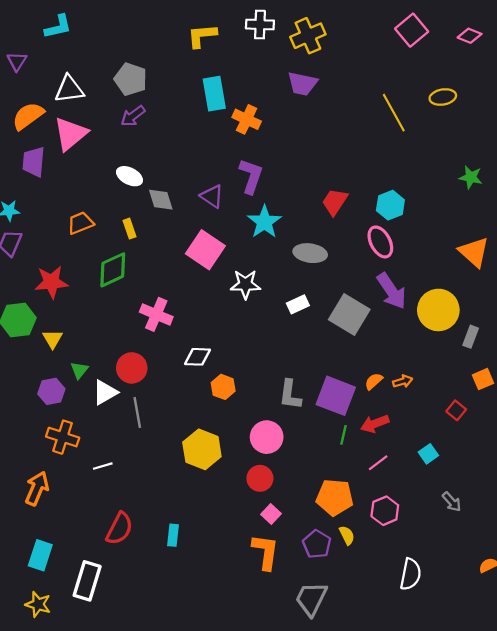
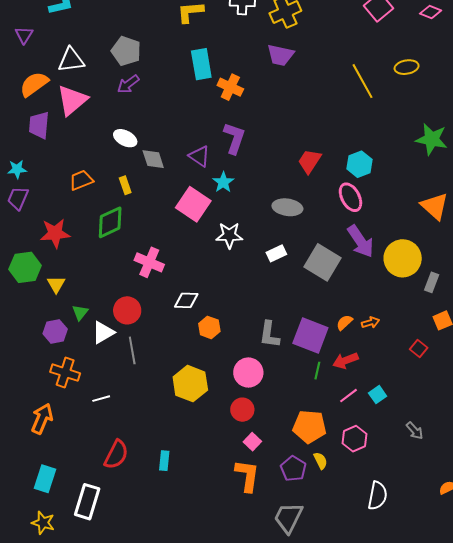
green star: (471, 177) -> (432, 139), size x1.5
cyan star: (264, 222) -> (223, 182), moved, size x0.7
cyan square: (428, 454) -> (378, 395), moved

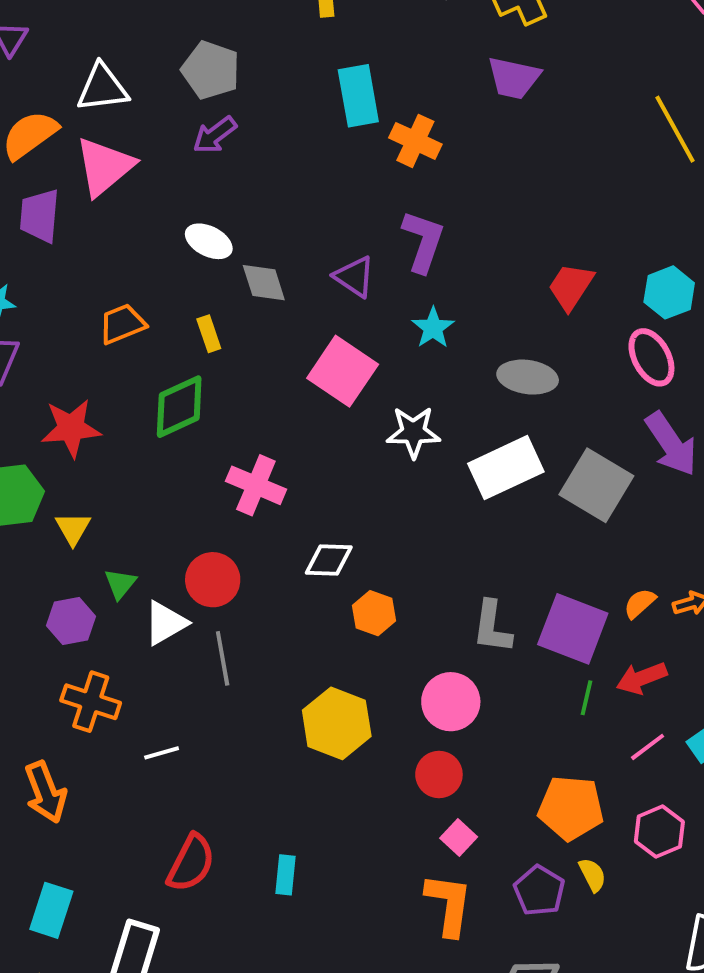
cyan star: (223, 182) -> (433, 328), moved
white rectangle: (276, 253) -> (506, 468), size x1.8
orange arrow: (42, 419) -> (45, 792), turned 136

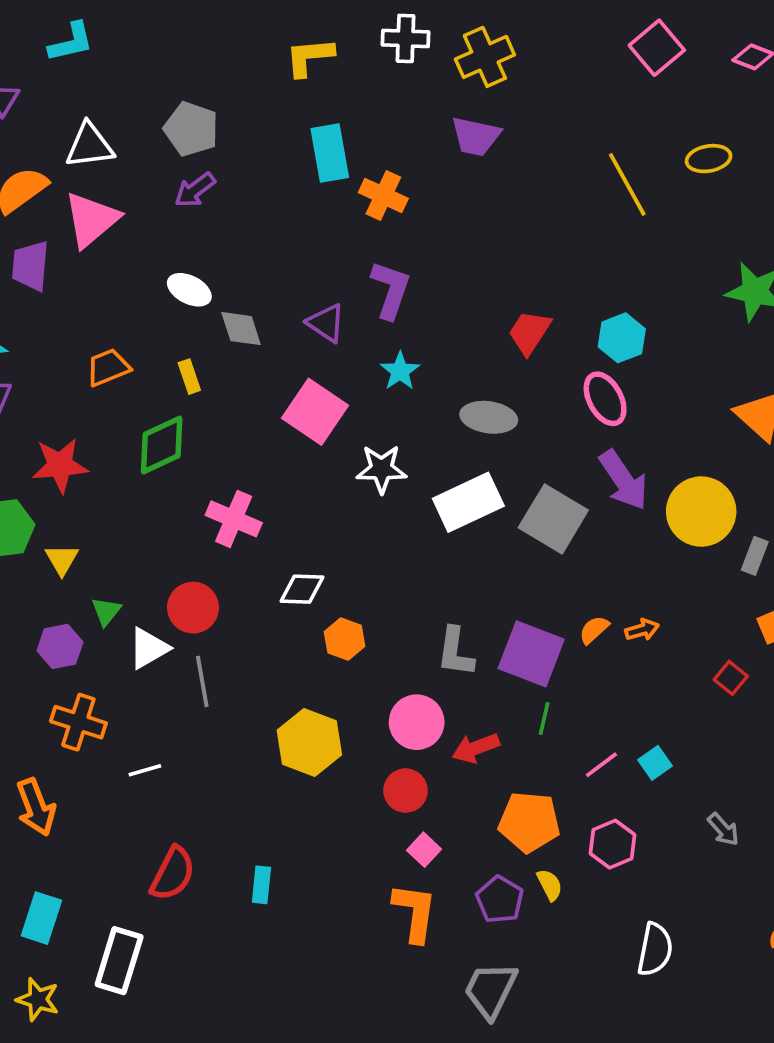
red arrow: (642, 678) -> (476, 748), moved

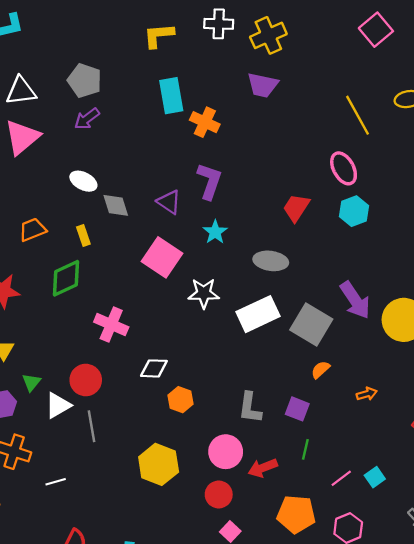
pink ellipse: (605, 399) -> (344, 168), moved
orange semicircle: (594, 630) -> (320, 370), moved
purple square: (531, 654) -> (297, 409), size x0.6

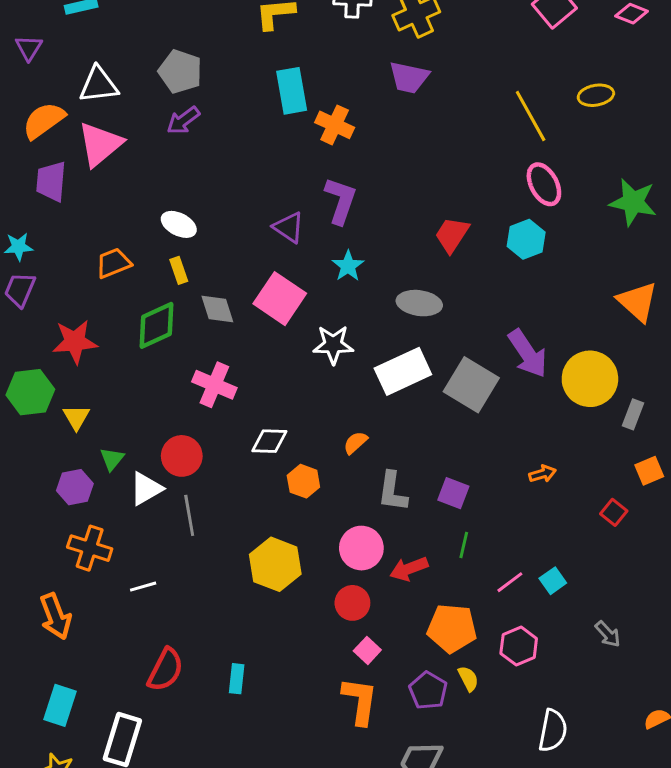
pink ellipse: (344, 168) -> (544, 184), moved
white ellipse: (83, 181) -> (179, 224), moved
gray diamond: (116, 205) -> (217, 309), moved
orange semicircle: (320, 370) -> (355, 443), moved

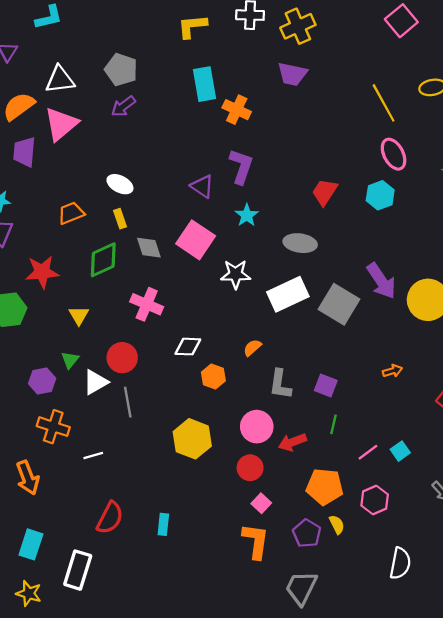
yellow triangle: (76, 417) -> (79, 315), moved

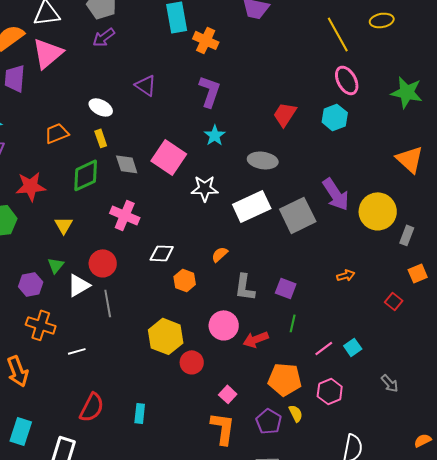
purple triangle: (202, 186) -> (146, 85), moved
gray square: (339, 304) -> (298, 215), turned 33
red circle: (250, 468) -> (192, 362), moved

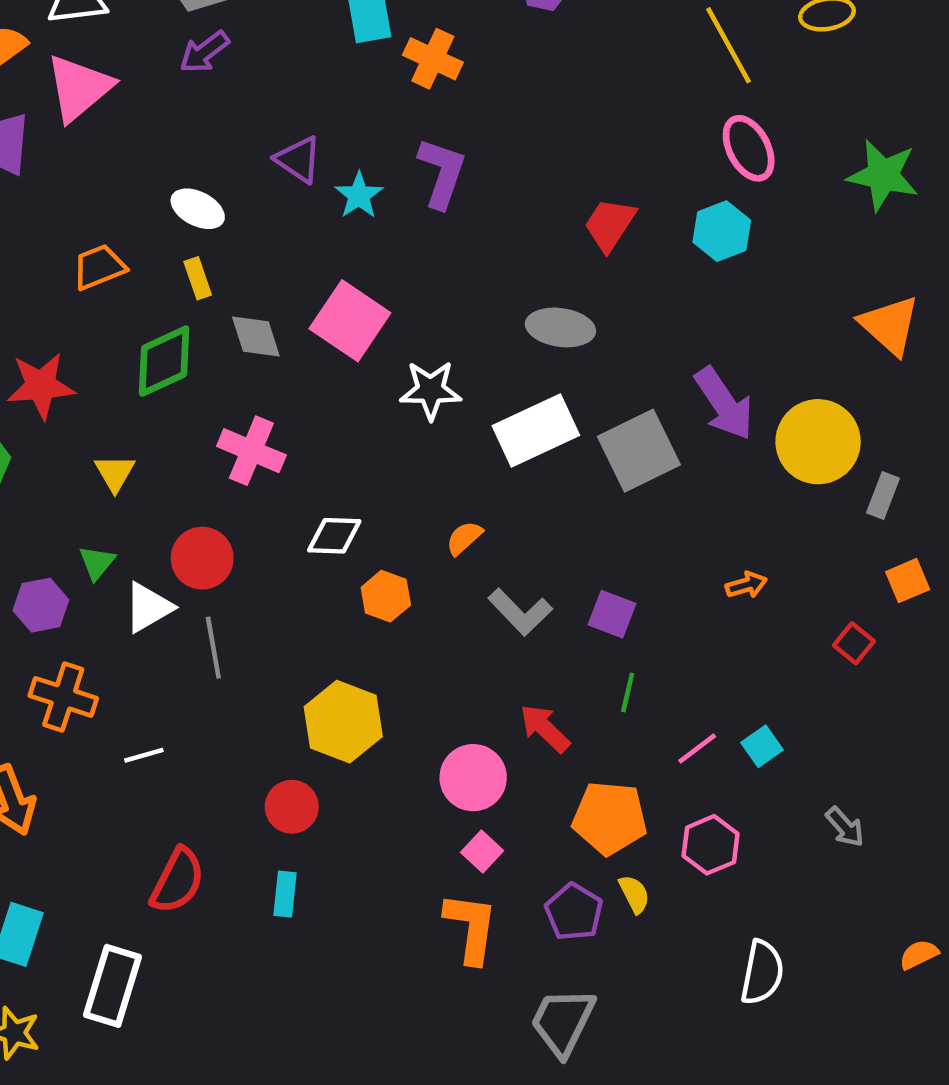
cyan star: (215, 135) -> (359, 195), moved
gray L-shape: (245, 287) -> (520, 612), turned -52
pink circle: (224, 325) -> (473, 778), moved
red arrow: (256, 339) -> (545, 728), turned 65
red circle: (192, 362) -> (292, 807), moved

